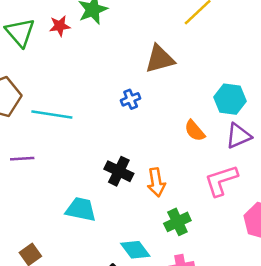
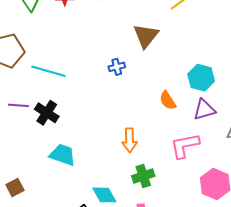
brown triangle: (160, 59) -> (146, 36), turned -44
black cross: (119, 171) -> (47, 113), moved

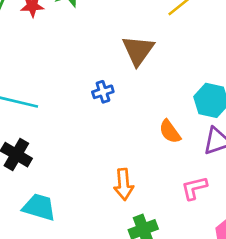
pink L-shape: (185, 146) -> (194, 188), size x0.7

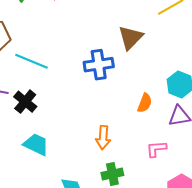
blue cross: (103, 92) -> (99, 65), size x1.8
orange semicircle: (170, 132) -> (145, 103), turned -132

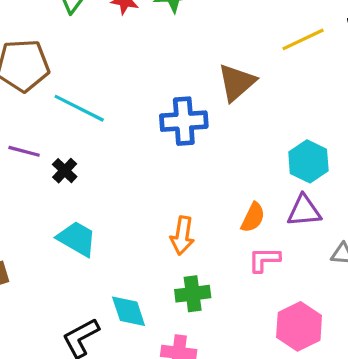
black cross: (25, 102) -> (65, 171), size x0.7
orange semicircle: (145, 103) -> (253, 217), moved

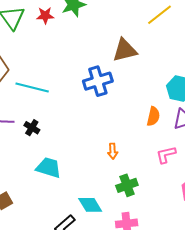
brown triangle: (237, 82) -> (125, 50), turned 40
orange semicircle: (253, 217) -> (153, 116), moved
orange arrow: (182, 236) -> (113, 151), size x0.7

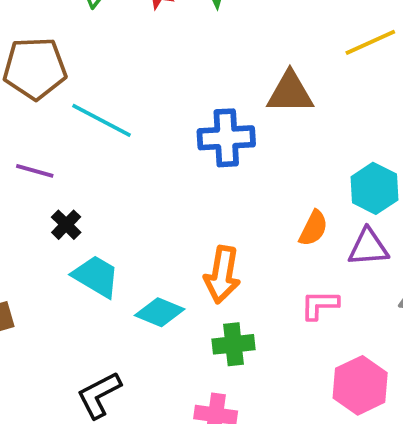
black cross: (32, 128) -> (66, 225), moved
orange arrow: (113, 151) -> (222, 275), size x1.8
cyan diamond: (90, 205) -> (160, 312), moved, turned -50

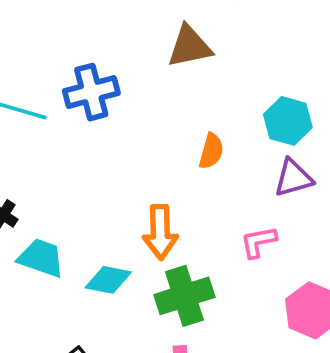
blue cross: (226, 138) -> (91, 92), moved
orange semicircle: (313, 228) -> (211, 151), moved
green cross: (234, 344) -> (184, 296), size x1.4

